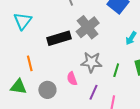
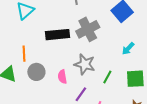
gray circle: (47, 90) -> (36, 72), moved

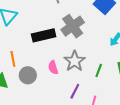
gray star: (85, 64) -> (75, 61), turned 30
pink semicircle: (62, 77) -> (53, 67), moved

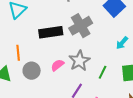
pink semicircle: (53, 67) -> (57, 65), turned 64

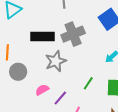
gray star: (79, 61) -> (56, 61), moved
pink semicircle: (57, 65) -> (42, 90), moved

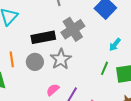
gray circle: (18, 72) -> (35, 62), moved
green line: (88, 83) -> (104, 68), moved

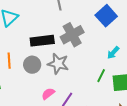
gray star: (61, 59) -> (58, 64), turned -30

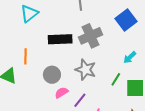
gray star: (58, 64) -> (86, 70), moved
gray circle: (32, 65) -> (52, 75), moved

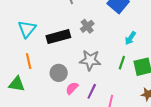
cyan triangle: (29, 13) -> (27, 29), moved
gray cross: (90, 36) -> (87, 26), size x0.6

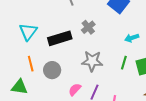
cyan arrow: (130, 38) -> (132, 38), turned 40
gray circle: (59, 73) -> (52, 70), moved

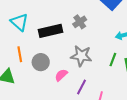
cyan triangle: (28, 32) -> (19, 22), turned -30
pink semicircle: (75, 89) -> (61, 75), moved

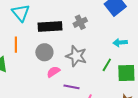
gray circle: (41, 62) -> (44, 52), moved
purple line: (82, 87) -> (72, 87), turned 63

